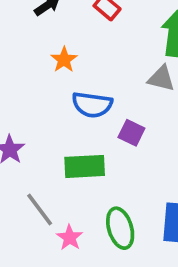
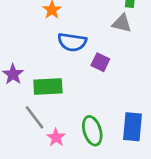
green rectangle: (85, 166) -> (48, 86), moved

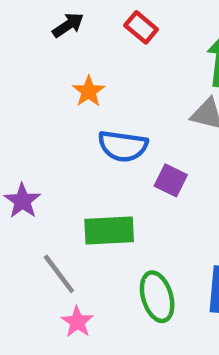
green rectangle: (48, 86) -> (109, 231), moved
pink star: (56, 137) -> (77, 322), moved

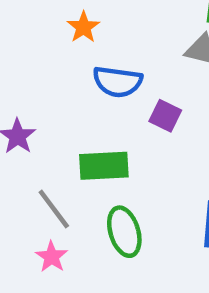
green ellipse: (157, 297) -> (124, 232), moved
pink star: (77, 322) -> (52, 257), moved

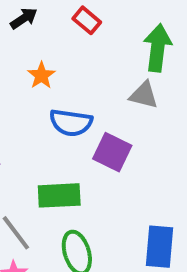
purple square: (165, 116) -> (112, 152), size x1.4

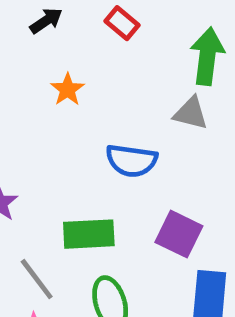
blue semicircle: (71, 123) -> (131, 161), moved
purple square: (112, 152) -> (179, 234), moved

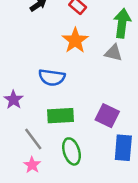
orange star: (67, 89) -> (75, 40), moved, size x1.5
blue semicircle: (131, 161) -> (52, 77), moved

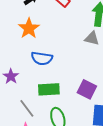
orange star: (75, 40) -> (29, 28), moved

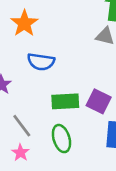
green rectangle: (49, 89) -> (65, 101), moved

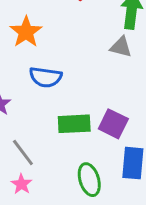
green ellipse: (61, 139) -> (89, 180), moved

